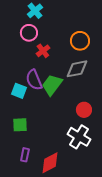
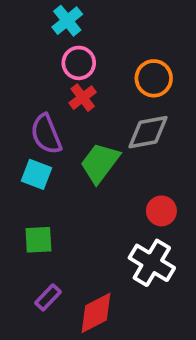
pink circle: (29, 33) -> (79, 63), moved
purple semicircle: (34, 80) -> (46, 134), moved
purple rectangle: (25, 155) -> (48, 297), turned 32

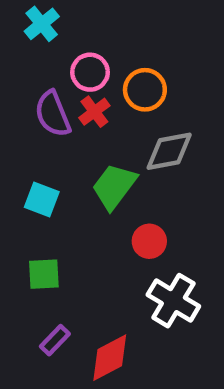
cyan cross: (67, 21) -> (42, 24), moved
orange circle: (154, 78) -> (145, 90), moved
purple semicircle: (46, 134) -> (53, 114), moved
red circle: (161, 211) -> (149, 241), moved

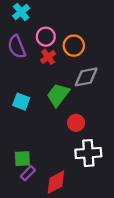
purple semicircle: (53, 114) -> (17, 47), moved
green square: (44, 274) -> (22, 159), moved
white cross: (173, 301) -> (88, 153), turned -35

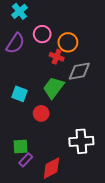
purple semicircle: (17, 47) -> (15, 43), turned -125
red cross: (48, 57) -> (57, 57), moved, turned -32
red circle: (76, 123) -> (41, 113), moved

